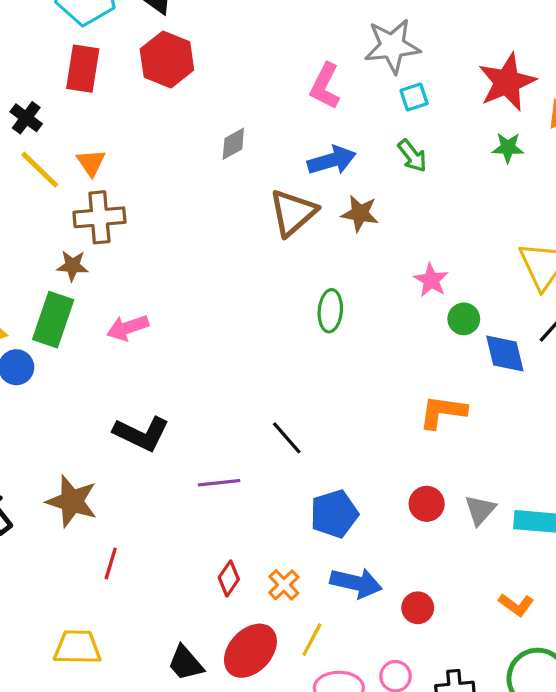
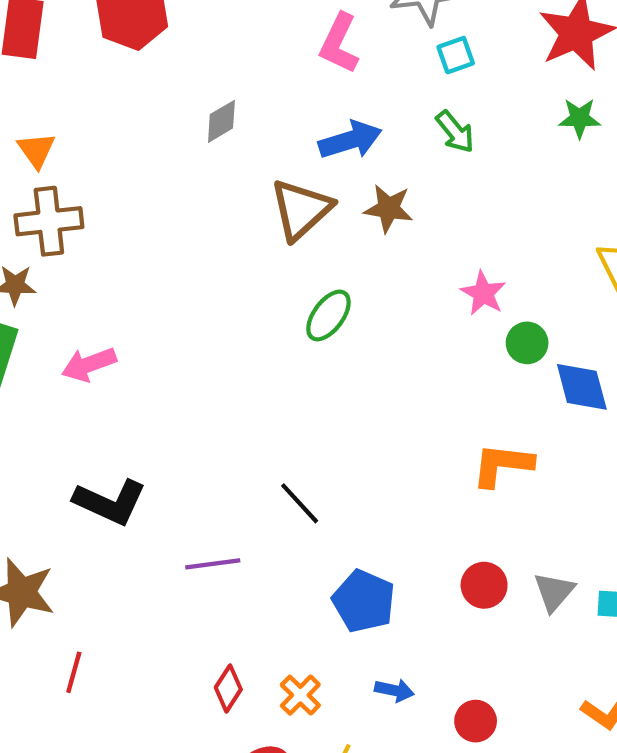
green ellipse: (330, 311) -> (328, 316), moved, turned 33
blue pentagon: (334, 514) -> (364, 601), turned -30
blue arrow: (356, 583) -> (394, 690), size x0.6

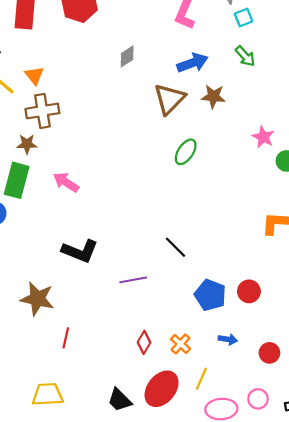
pink arrow: (89, 364) -> (66, 182), turned 56
red circle: (484, 585) -> (249, 291), moved

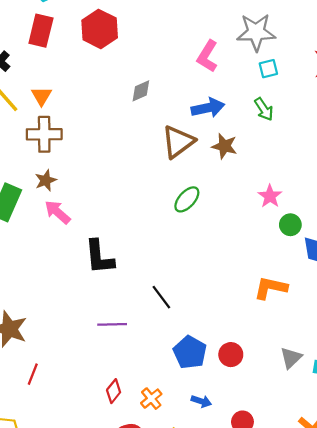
brown star: (27, 144) -> (46, 180), moved, turned -30
black L-shape: (80, 251) -> (99, 257), moved, turned 54

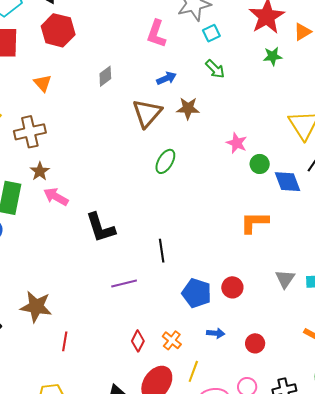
orange triangle: (41, 96) -> (43, 83), moved
blue arrow: (208, 108) -> (166, 78), size x0.7
black line: (161, 297) -> (162, 251), turned 40

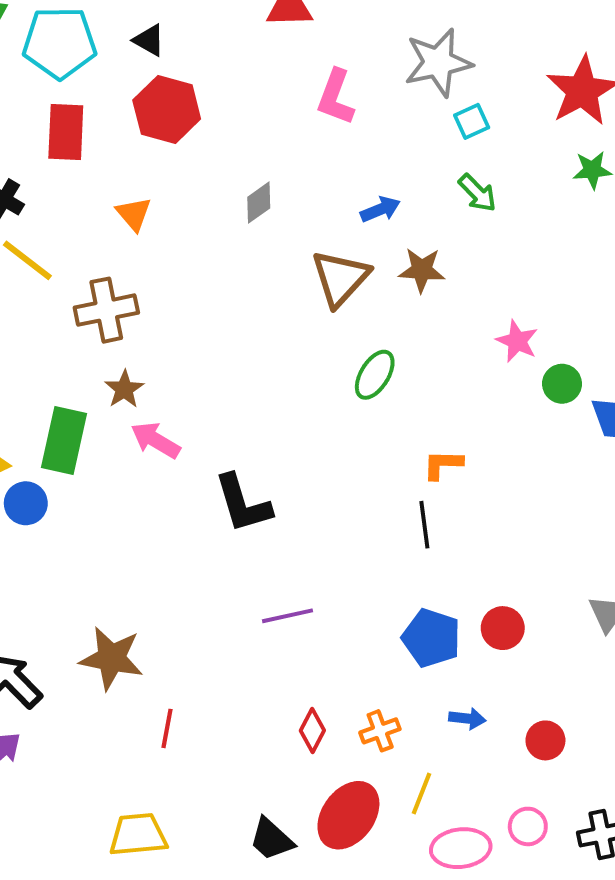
pink L-shape: (156, 34) -> (336, 97), moved
orange L-shape: (254, 222) -> (443, 464), moved, size x0.7
black line: (162, 251) -> (424, 525), moved
orange cross: (172, 340) -> (380, 731), turned 30

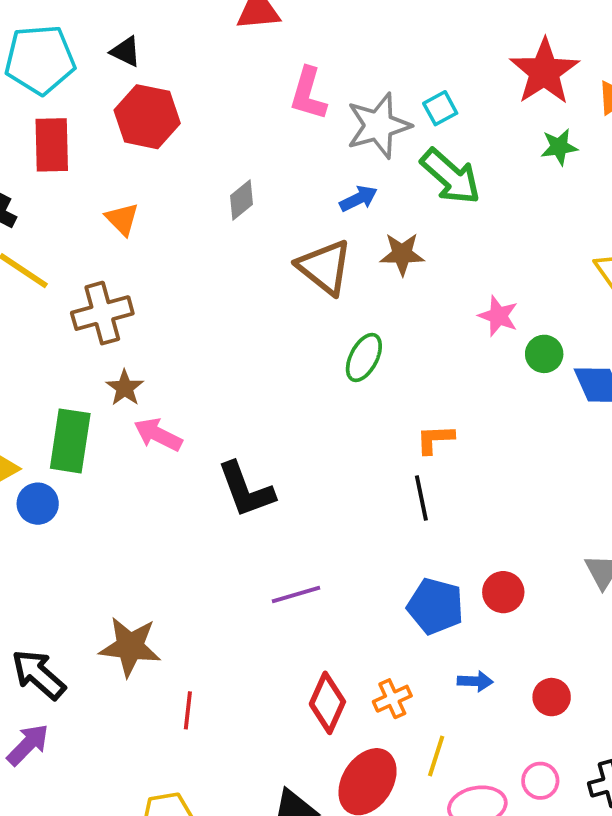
gray star: (438, 63) -> (378, 126), moved
green arrow: (477, 193) -> (451, 176), size x1.6
brown triangle: (340, 278) -> (325, 267), turned -30
red diamond: (312, 731) -> (327, 703), size x1.4

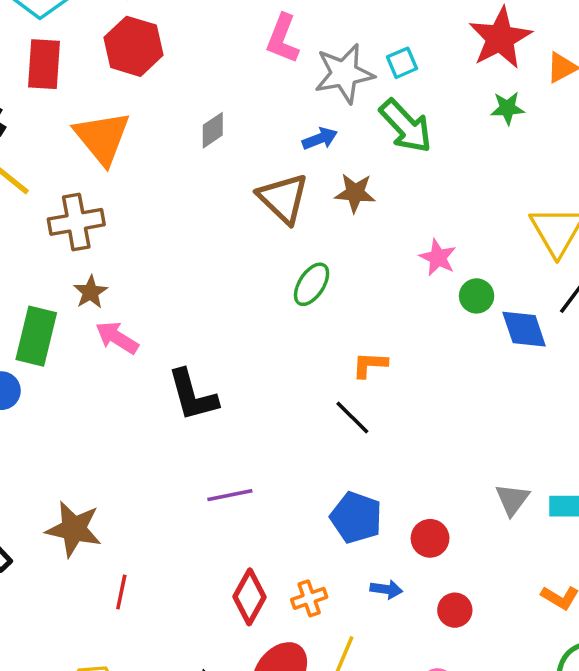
orange triangle: (122, 219) -> (102, 138), size x1.8
black line: (421, 498) -> (352, 417), turned -39
red circle: (503, 592) -> (430, 538), moved

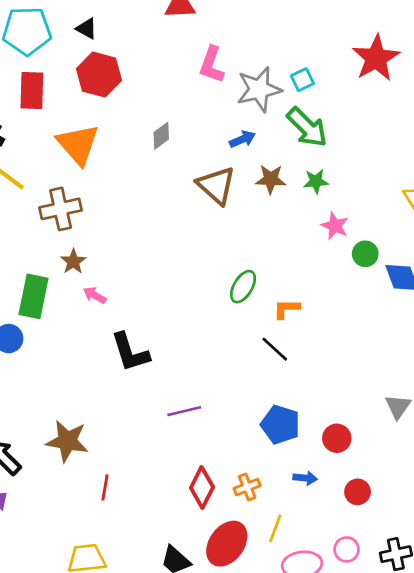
green star: (507, 108) -> (316, 181), moved
green ellipse: (312, 284) -> (243, 287), moved
pink arrow: (117, 338) -> (95, 295), size x0.7
black L-shape: (193, 395) -> (130, 352), moved

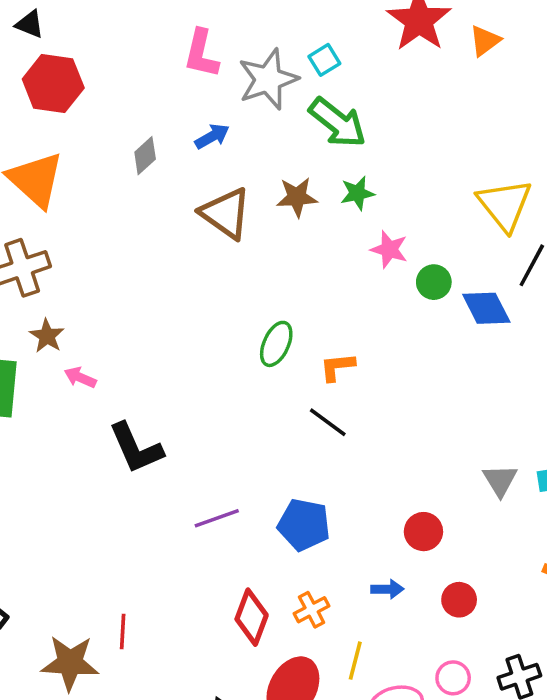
blue arrow: (242, 139) -> (212, 136), moved
blue pentagon: (280, 425) -> (304, 525), moved
brown star: (67, 441) -> (70, 663), moved

